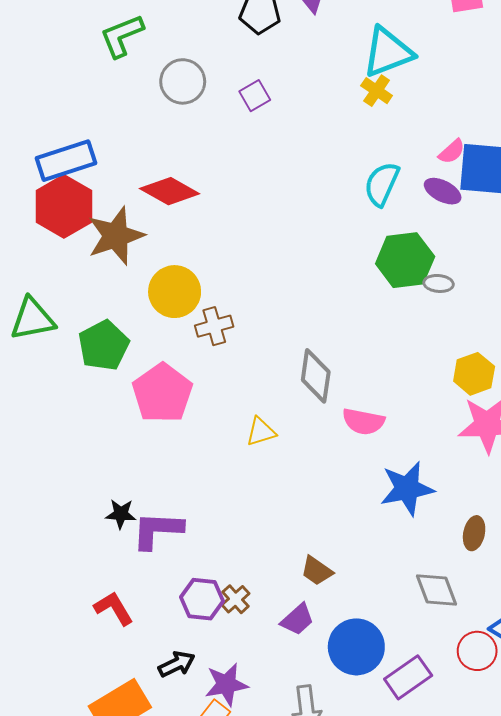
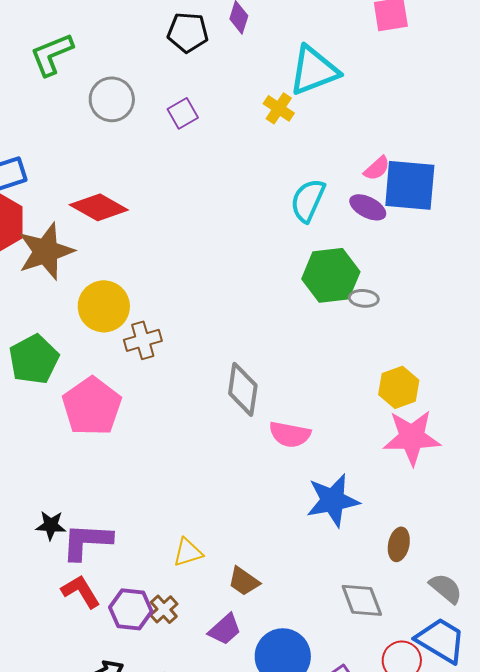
yellow cross: (377, 91) -> (279, 108), moved
yellow triangle: (261, 432) -> (188, 552), moved
red L-shape: (114, 608) -> (81, 591), moved

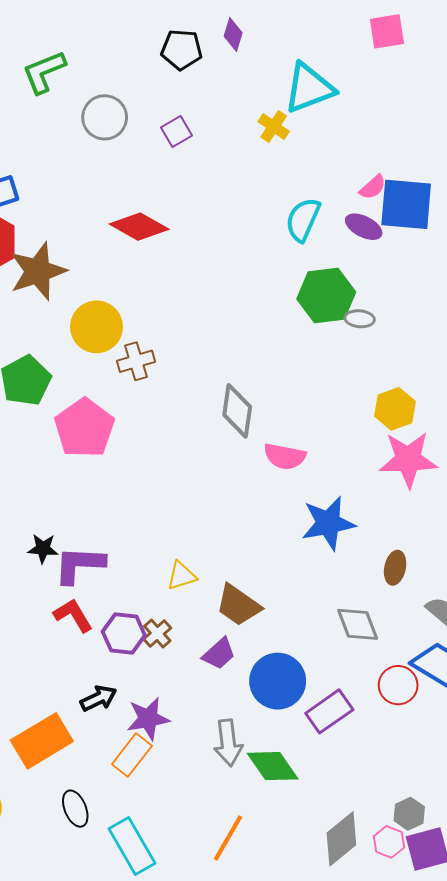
red diamond: (99, 207) -> (139, 227), moved
brown trapezoid: (244, 581) -> (238, 605), size x1.4

